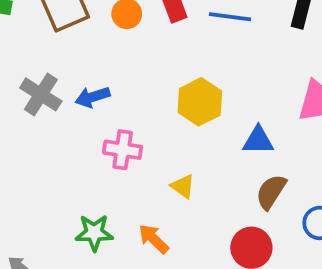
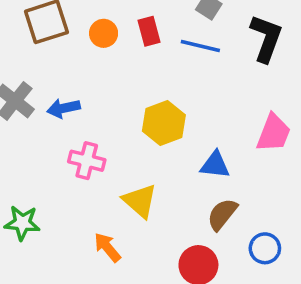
yellow triangle: (183, 186) -> (140, 201), size x1.5
green star: (94, 233) -> (22, 223), moved

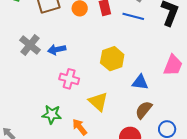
green star: (22, 223) -> (52, 114), moved

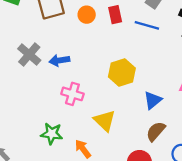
blue triangle: (140, 82) -> (153, 100), turned -48

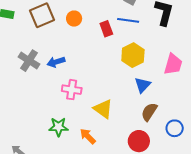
red rectangle: (115, 15) -> (106, 29), moved
yellow hexagon: (122, 73) -> (133, 55), moved

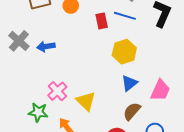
pink trapezoid: (173, 64) -> (160, 90), moved
pink cross: (72, 90) -> (57, 91), moved, turned 30

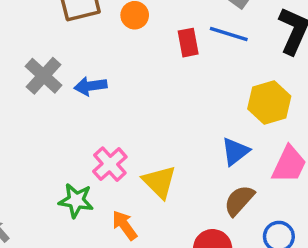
yellow hexagon: (124, 52) -> (269, 102), moved

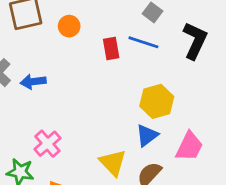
yellow hexagon: (269, 102) -> (157, 101), moved
yellow triangle: (159, 182) -> (113, 163), moved

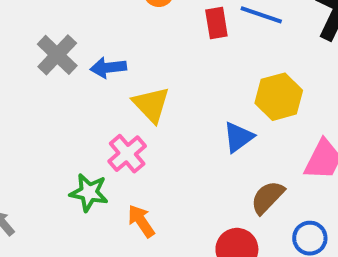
blue triangle: (147, 135) -> (238, 137), moved
yellow triangle: (113, 163) -> (151, 105), moved

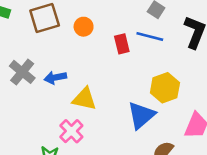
yellow triangle: (151, 105) -> (84, 99), turned -30
blue triangle: (238, 137) -> (141, 115), size x1.4

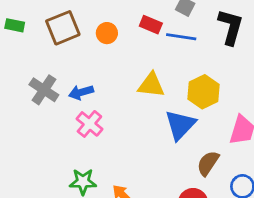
red rectangle: (122, 44) -> (151, 25), moved, turned -48
yellow triangle: (84, 99) -> (151, 85), moved
pink cross: (71, 131) -> (89, 124), moved

